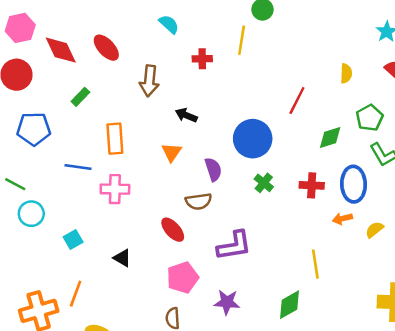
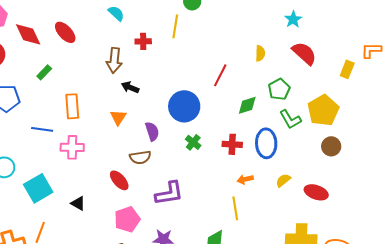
brown arrow: (149, 81) -> (114, 60), moved
orange arrow: (342, 219) -> (245, 179), moved
cyan square: (73, 239) -> (38, 188), size x1.8

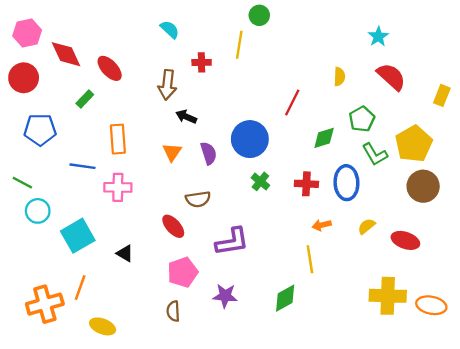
red ellipse: (65, 32) -> (110, 68), moved
purple semicircle: (152, 131) -> (209, 153), moved
brown circle: (331, 146) -> (423, 186), size x1.4

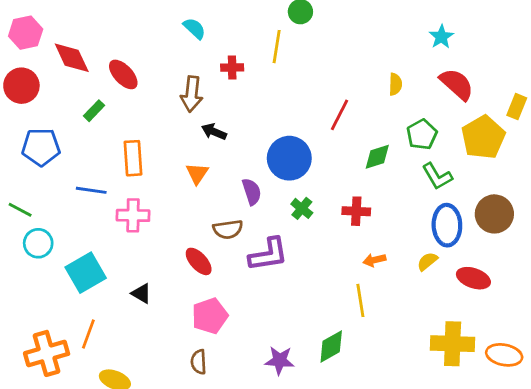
yellow pentagon: (414, 144) -> (483, 137), moved
purple semicircle: (209, 153) -> (252, 192), moved
blue ellipse: (346, 183) -> (447, 225), moved
purple L-shape: (232, 242) -> (268, 254), moved
purple star: (225, 296) -> (280, 360), moved

